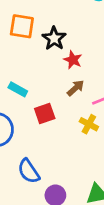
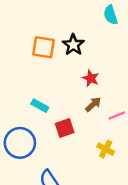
black star: (54, 38) -> (73, 45), moved
yellow cross: (89, 124) -> (106, 149), moved

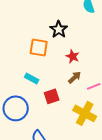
orange square: (43, 47) -> (39, 47), moved
yellow cross: (106, 149) -> (85, 113), size x1.6

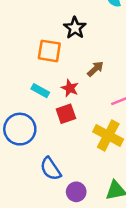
red star: (73, 56) -> (70, 88), moved
brown arrow: (75, 77) -> (95, 69), moved

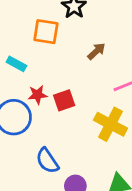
red star: (70, 88) -> (37, 95), moved, turned -30
cyan rectangle: (40, 91) -> (16, 64), moved

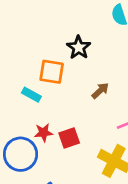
cyan rectangle: (16, 64) -> (31, 95), moved

